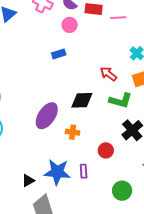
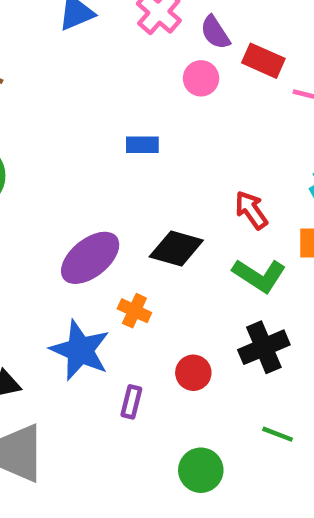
blue rectangle: (59, 54) -> (142, 145), moved
blue star: (57, 172) -> (80, 350), moved

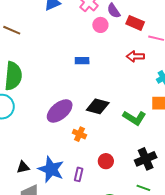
pink circle: (201, 78) -> (100, 25), moved
red arrow: (251, 210) -> (135, 56), moved, turned -54
black cross: (264, 347) -> (146, 159), moved
blue star: (80, 350) -> (51, 169), moved

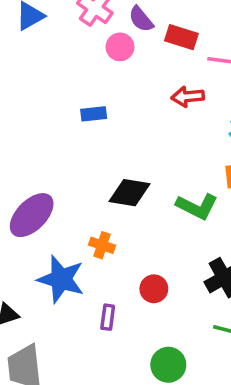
purple ellipse: (60, 111) -> (32, 215), moved
blue star: (51, 169) -> (61, 279), moved

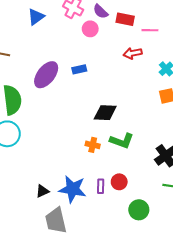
green L-shape: (197, 206) -> (122, 141), moved
purple ellipse: (32, 215) -> (46, 75), moved
blue star: (61, 279) -> (73, 189), moved
red circle: (154, 289) -> (119, 182), moved

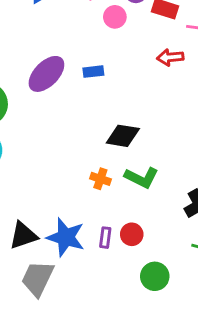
black triangle: (42, 191) -> (23, 235), size x1.5
gray trapezoid: (56, 221) -> (38, 279), turned 32

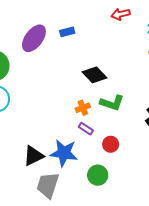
black diamond: (123, 136) -> (95, 75), turned 45
orange cross: (100, 179) -> (83, 108), turned -32
purple rectangle: (105, 238) -> (86, 129), moved, turned -56
green circle: (155, 276) -> (98, 175), moved

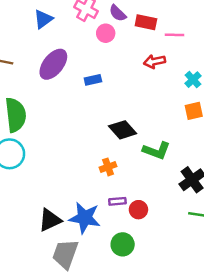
purple ellipse: (34, 38) -> (53, 64), moved
green L-shape: (112, 103) -> (156, 151), moved
purple rectangle: (86, 129) -> (117, 201), moved, turned -40

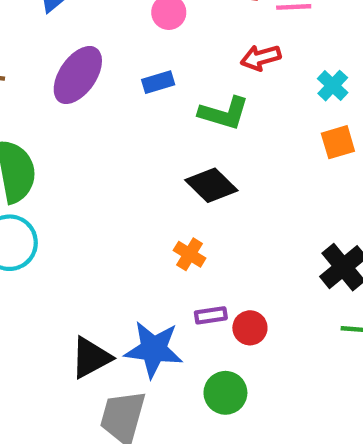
blue rectangle: (93, 80) -> (158, 82), moved
green L-shape: (156, 151) -> (224, 113), moved
orange cross: (108, 167) -> (190, 254), turned -35

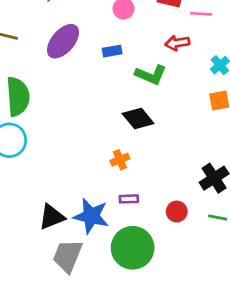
orange cross: (190, 254) -> (120, 160), turned 30
red circle: (250, 328) -> (177, 212), moved
green circle: (225, 393) -> (133, 248), size x1.6

